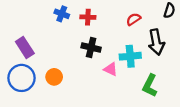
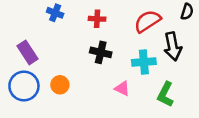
blue cross: (62, 14) -> (55, 13), moved
red semicircle: (133, 19) -> (147, 21), size x1.6
pink triangle: (111, 69) -> (122, 88), moved

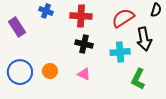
red cross: (97, 19) -> (81, 16), size x1.5
purple rectangle: (28, 52) -> (17, 27), moved
pink triangle: (122, 88) -> (84, 74), moved

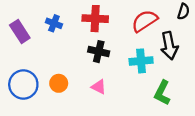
blue cross: (46, 11) -> (54, 23), moved

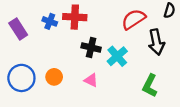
red cross: (95, 19) -> (75, 17), moved
cyan cross: (141, 61) -> (117, 56), moved, turned -36

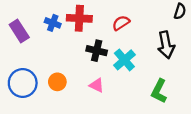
red semicircle: (134, 19) -> (121, 23), moved, size x0.7

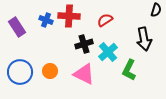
black cross: (97, 51) -> (84, 44), turned -30
pink triangle: (97, 85) -> (84, 74), size x1.6
green L-shape: (159, 91) -> (129, 70), moved

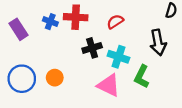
cyan cross: (108, 52) -> (118, 57), turned -30
pink triangle: (84, 74) -> (109, 85), moved

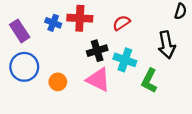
blue circle: (22, 79) -> (24, 67), moved
pink triangle: (109, 85) -> (98, 80), moved

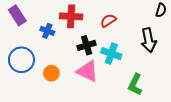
blue cross: (53, 23) -> (47, 31), moved
purple rectangle: (20, 31) -> (17, 15), moved
green L-shape: (149, 81) -> (135, 85), moved

